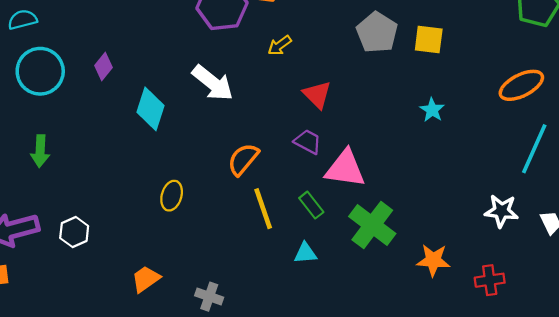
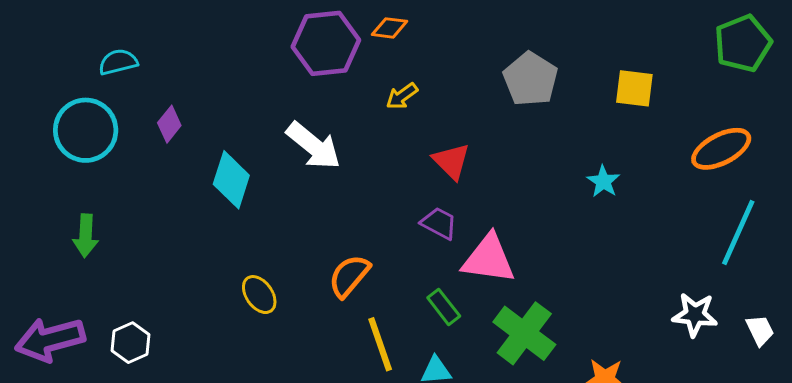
cyan semicircle: (23, 20) -> (118, 62), moved
yellow square: (429, 40) -> (634, 88), moved
orange semicircle: (243, 159) -> (349, 276), moved
yellow ellipse: (172, 196) -> (259, 295), turned -52
yellow line: (263, 209) -> (380, 344), moved

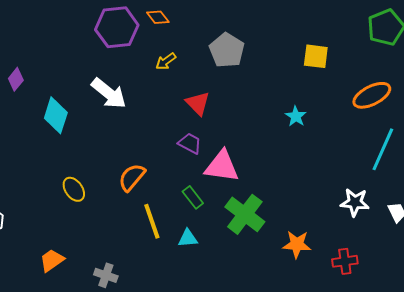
orange diamond: (389, 28) -> (158, 17), turned 45
gray pentagon: (530, 79) -> (227, 50), moved

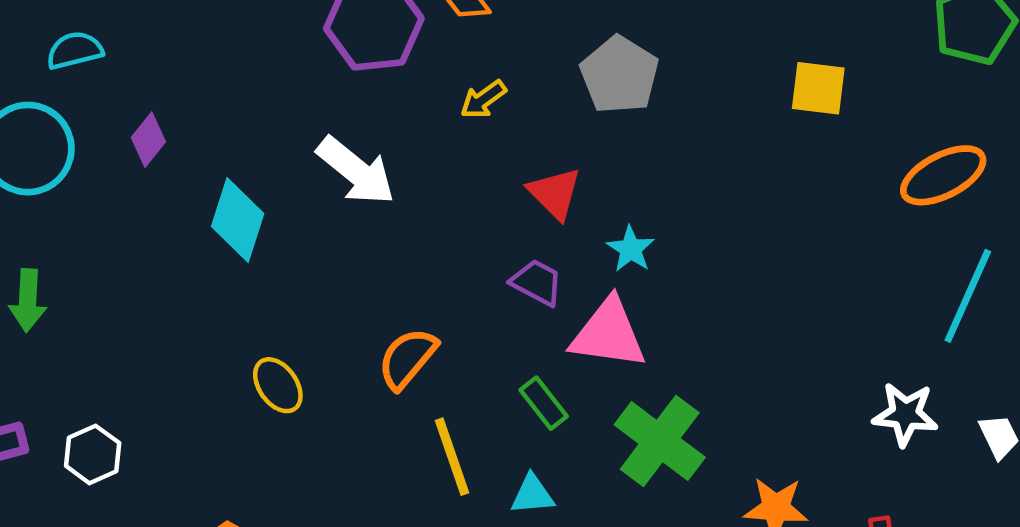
cyan star: (296, 116) -> (631, 249), moved

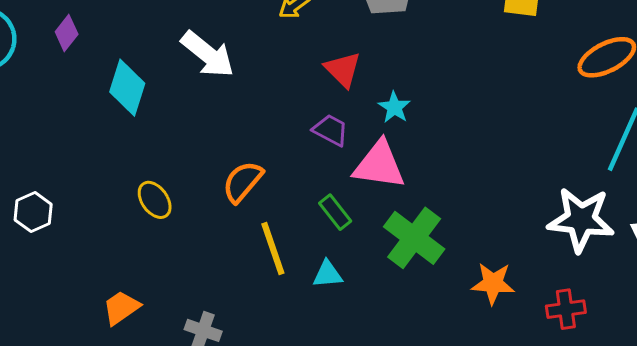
white star: (905, 414) -> (581, 220), size x1.5
white hexagon: (93, 454) -> (33, 212), moved

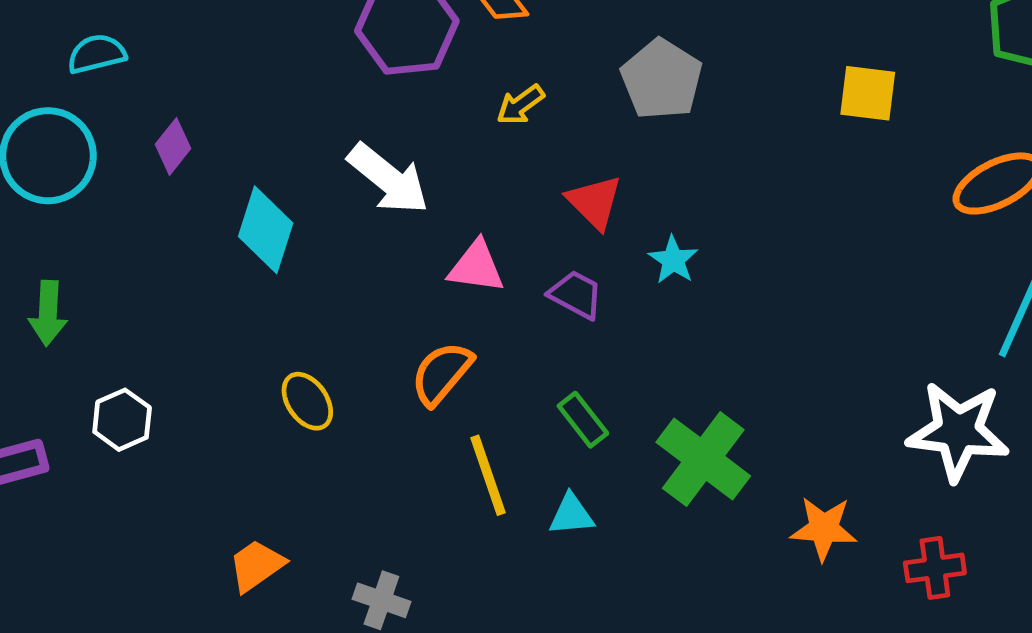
pink triangle: (379, 165) -> (476, 267), moved, size x0.7

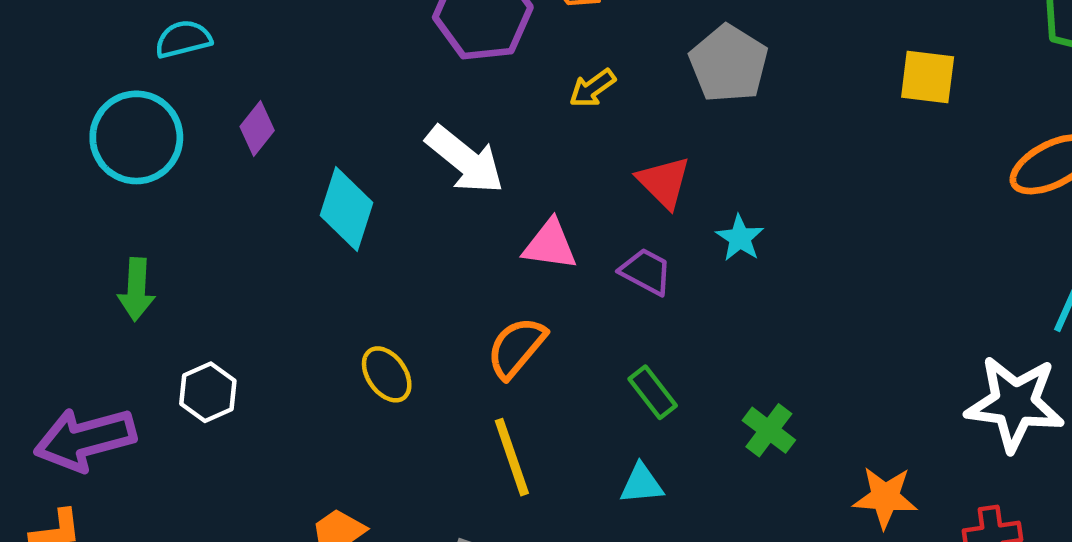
green cross: (703, 459) -> (769, 430), size x0.6
yellow line: (488, 475) -> (512, 457), moved

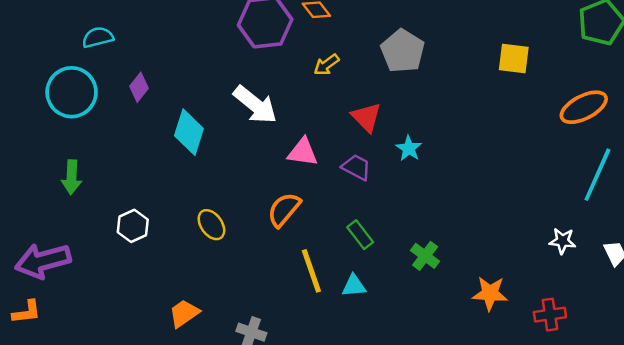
white hexagon: (208, 392) -> (133, 226), moved
white star: (1015, 403) -> (562, 241), size x0.5
yellow line: (512, 457) -> (311, 271), moved

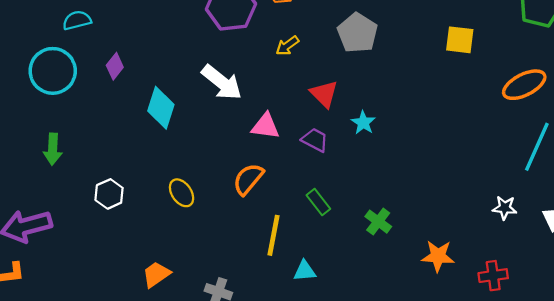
yellow line: (311, 271) -> (274, 235), turned 30
cyan triangle: (354, 286) -> (305, 271), moved

